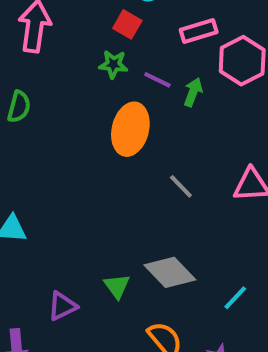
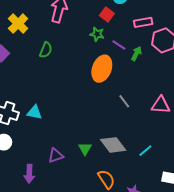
cyan line: (235, 298) -> (145, 151), moved

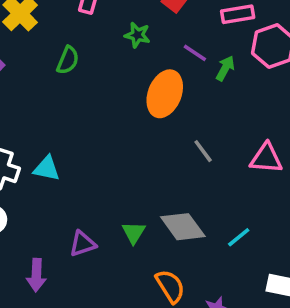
green star: (97, 34) -> (137, 35), moved

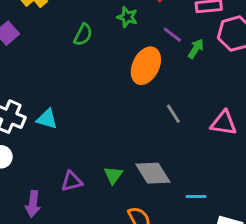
green semicircle: (68, 60) -> (83, 35), moved
cyan line: (239, 237) -> (196, 196), moved, turned 36

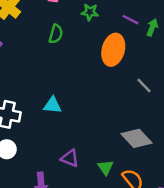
cyan triangle: (47, 119) -> (52, 105), moved
green triangle: (113, 175) -> (106, 167), moved
purple triangle: (72, 181) -> (70, 158), turned 48

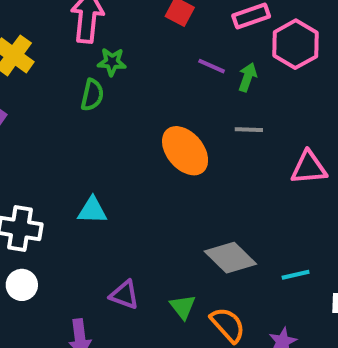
green star: (90, 12) -> (112, 62), moved
orange ellipse: (113, 50) -> (185, 151), moved, turned -52
gray line: (144, 85) -> (249, 130), moved, turned -42

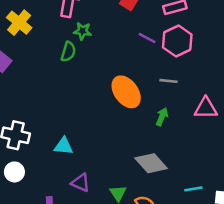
pink hexagon: (296, 44) -> (177, 41), moved
green arrow: (248, 77) -> (162, 117), moved
cyan triangle: (92, 210) -> (63, 146), moved
cyan line: (296, 275) -> (193, 189), moved

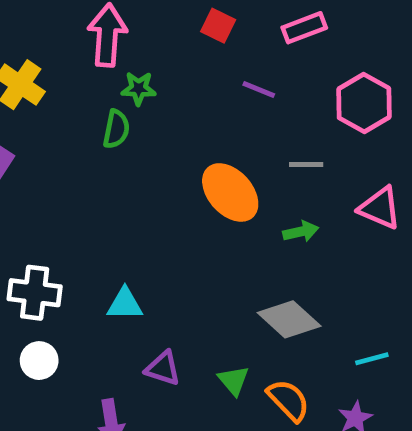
pink hexagon: (177, 41) -> (364, 103), moved
pink triangle: (206, 108) -> (380, 208), turned 30
green arrow: (162, 117) -> (301, 232), turned 60

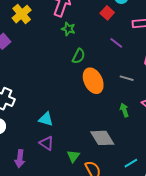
green semicircle: (116, 129) -> (79, 56), moved
green arrow: (301, 232) -> (124, 110), moved, turned -112
cyan triangle: (125, 304) -> (46, 119), moved
cyan line: (372, 359) -> (131, 163), turned -32

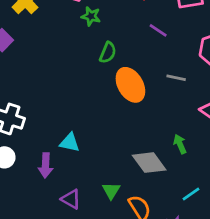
green arrow: (124, 110) -> (180, 144), moved
purple triangle: (46, 143) -> (71, 199), moved
purple arrow: (20, 159) -> (46, 165), moved

